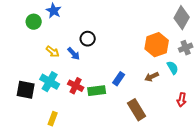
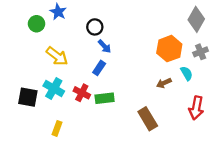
black circle: (88, 39) -> (95, 27), moved
yellow arrow: (53, 52) -> (57, 56), size x1.5
blue arrow: (74, 54) -> (105, 46), moved
blue rectangle: (119, 79) -> (99, 68), moved
red arrow: (182, 100) -> (196, 108), size x1.5

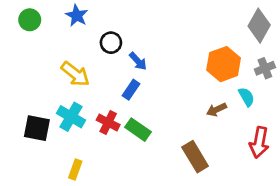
green circle: (37, 24) -> (30, 20), moved
black circle: (95, 27) -> (111, 43), moved
green rectangle: (105, 98) -> (138, 130), turned 42

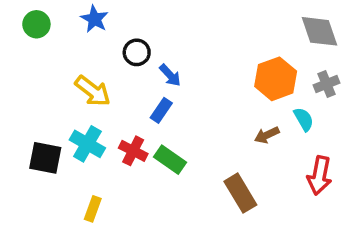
gray diamond: (259, 26) -> (319, 31), turned -48

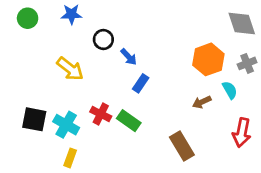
blue star: (94, 19) -> (71, 14), turned -30
blue rectangle: (161, 110) -> (141, 83), moved
cyan cross: (87, 144) -> (66, 125), moved

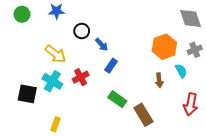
brown arrow: (202, 102) -> (159, 80), turned -72
red cross: (101, 114) -> (81, 77), moved, turned 35
green rectangle: (129, 121) -> (117, 99), moved
cyan cross: (66, 125) -> (52, 81), moved

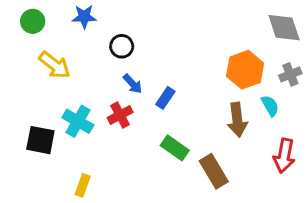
blue arrow: (102, 45) -> (133, 84), moved
yellow arrow: (55, 54) -> (55, 65), moved
brown arrow: (159, 80) -> (237, 120), size x1.5

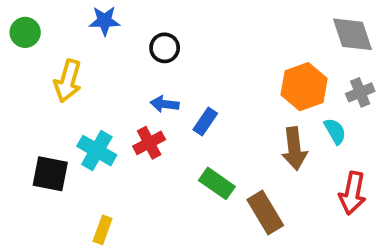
green circle: (33, 21) -> (25, 32), moved
black circle: (122, 46) -> (165, 48), moved
yellow arrow: (55, 65) -> (68, 81), turned 68
blue arrow: (133, 84) -> (165, 104), turned 140

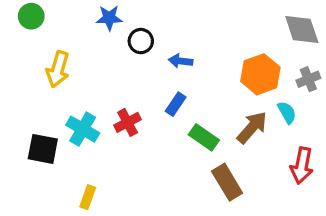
blue star: (105, 21) -> (109, 18), moved
green circle: (25, 32) -> (31, 16), moved
blue arrow: (165, 104) -> (181, 61), moved
brown arrow: (294, 149) -> (252, 127), turned -132
green rectangle: (217, 183) -> (204, 137), moved

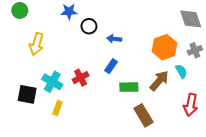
green rectangle: (204, 137) -> (129, 87), turned -36
yellow rectangle: (88, 197) -> (58, 108), moved

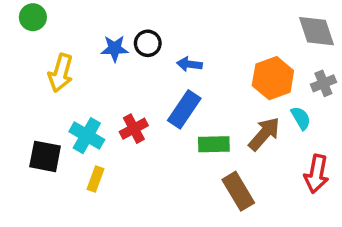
blue star: (69, 12) -> (115, 49), moved
blue rectangle: (111, 66) -> (184, 109), size x1.5

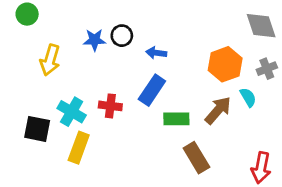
red cross: (134, 129) -> (110, 106), turned 35
red arrow: (316, 174) -> (261, 168), moved
yellow rectangle: (96, 179) -> (79, 148), size x1.5

